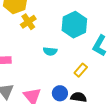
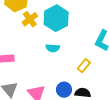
cyan hexagon: (74, 25) -> (56, 18), moved

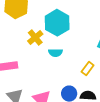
yellow cross: (30, 19) -> (35, 37), moved

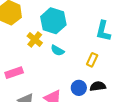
cyan semicircle: (55, 53) -> (57, 50), turned 40

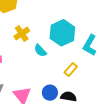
cyan hexagon: (53, 21) -> (62, 33), moved

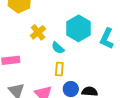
yellow rectangle: (71, 70) -> (59, 69), moved, turned -32

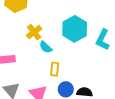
cyan semicircle: (58, 48) -> (46, 47), moved

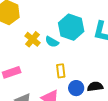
cyan semicircle: (46, 47) -> (52, 42), moved

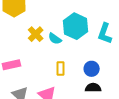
blue circle: (76, 88) -> (92, 69), moved

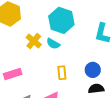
cyan hexagon: (75, 26) -> (61, 20), moved

